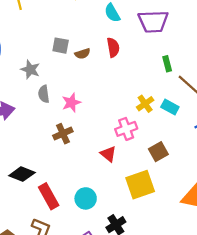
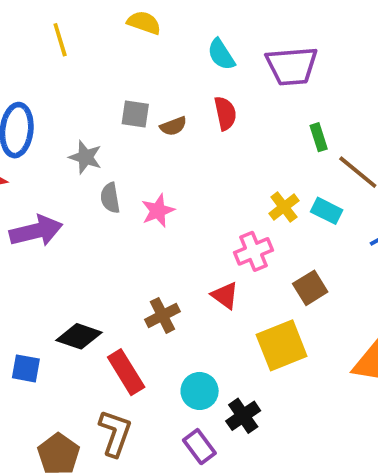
brown cross: (63, 134) -> (162, 315), moved
cyan circle: (86, 198) -> (200, 391), moved

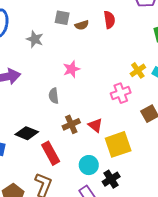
gray semicircle: (110, 198) -> (54, 96), moved
red triangle: (225, 296) -> (95, 125), moved
yellow square: (282, 345) -> (118, 144), moved

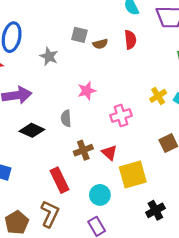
pink cross: (121, 93) -> (121, 115), moved
black diamond: (27, 133) -> (32, 130), moved
black cross: (111, 179) -> (155, 210), moved

